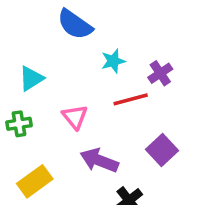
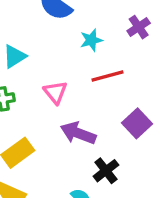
purple cross: (160, 73) -> (139, 27), moved

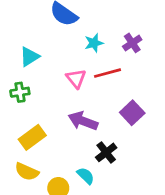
purple cross: (139, 27) -> (132, 43), moved
pink triangle: (55, 92) -> (76, 79), moved

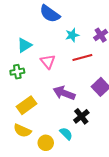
pink triangle: (76, 79) -> (48, 61), moved

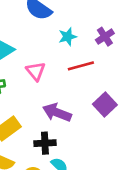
black cross: (81, 116) -> (45, 143), moved, turned 35

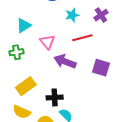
purple square: (105, 105) -> (101, 68), turned -30
purple arrow: (57, 112) -> (65, 61), moved

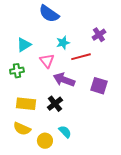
cyan star: (72, 15) -> (63, 43), moved
yellow rectangle: (26, 86) -> (26, 104), turned 42
black cross: (55, 97) -> (55, 104), moved, turned -35

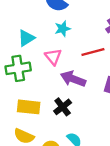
cyan star: (63, 43) -> (63, 29), moved
green cross: (17, 71) -> (18, 68), size x1.5

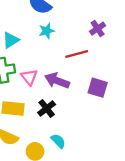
pink triangle: (53, 57) -> (29, 77), moved

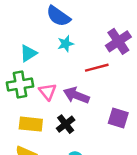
purple cross: (98, 29) -> (118, 41), size x1.5
purple square: (98, 88) -> (118, 118), moved

